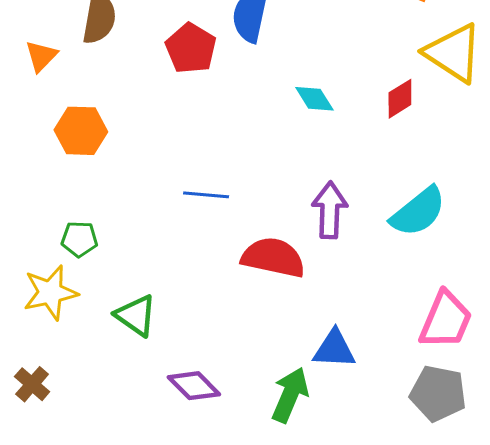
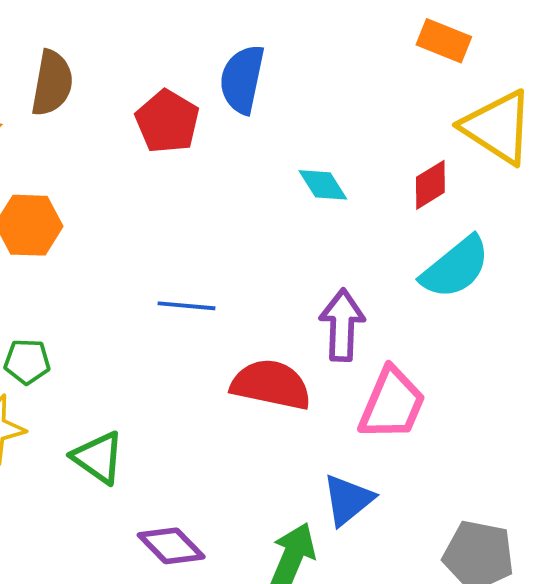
cyan semicircle: (418, 212) -> (455, 267), moved
pink trapezoid: (446, 320) -> (392, 404), moved
blue triangle: (334, 349) -> (348, 500), turned -42

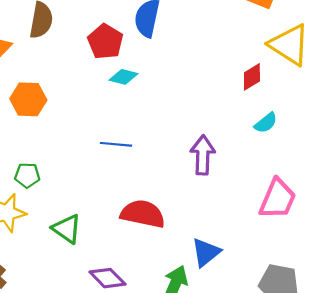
cyan diamond: (323, 185) -> (124, 77), moved, turned -44
cyan semicircle: (455, 267) -> (266, 123), size x0.6
red semicircle: (271, 385) -> (143, 214), moved
pink trapezoid: (392, 404) -> (278, 199), moved

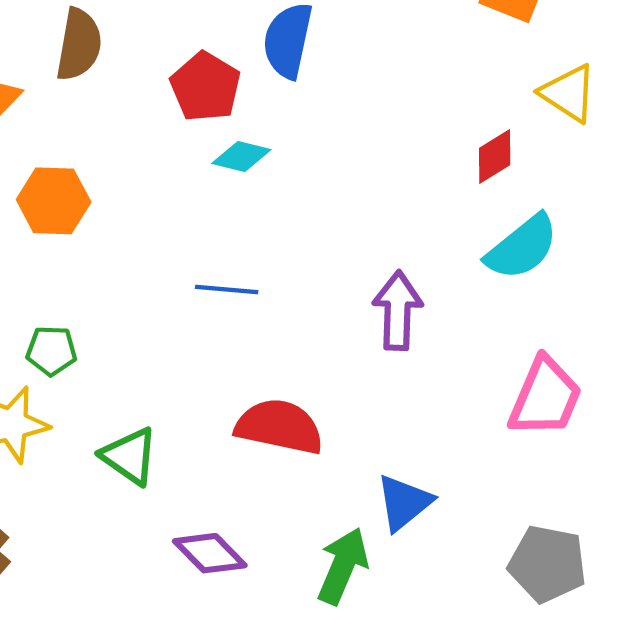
yellow triangle: (289, 45) -> (568, 93), size x0.7
cyan semicircle: (266, 123) -> (522, 247), size x1.6

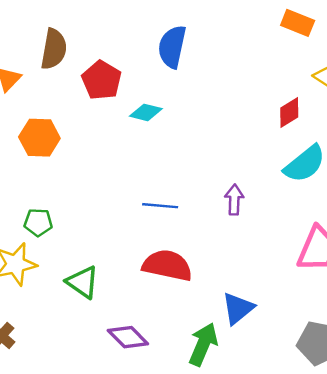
red pentagon: (206, 87) -> (102, 80), moved
blue line: (227, 289) -> (160, 206), moved
purple arrow: (398, 311) -> (234, 200), size x0.7

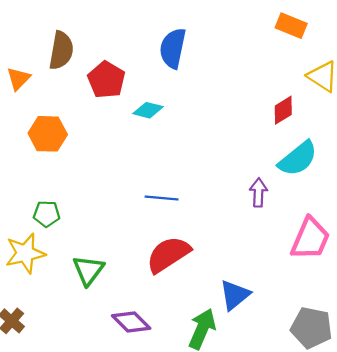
purple arrow: (234, 200) -> (258, 192), moved
red semicircle: (167, 265) -> (168, 254), turned -45
green triangle: (82, 282) -> (88, 270), turned 32

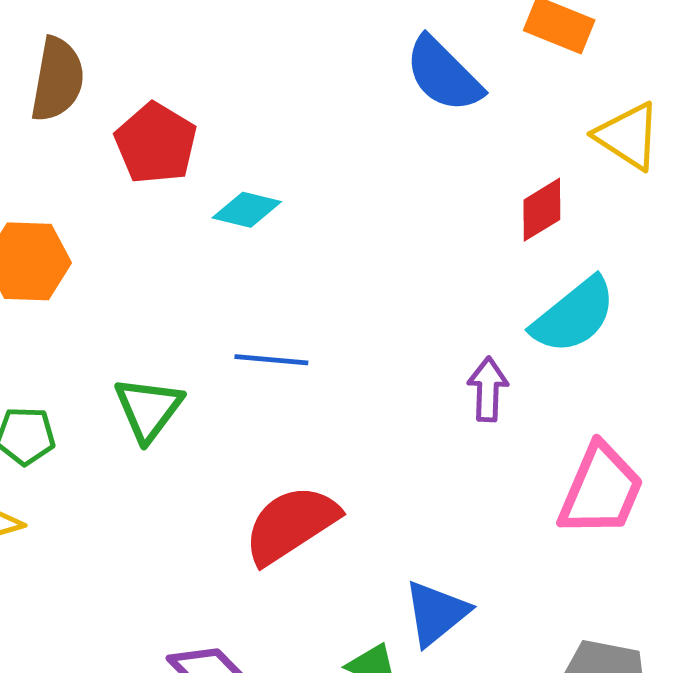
blue semicircle: (173, 48) -> (444, 74), moved, turned -57
blue line: (162, 198) -> (271, 360), moved
green triangle: (88, 270) -> (148, 409), moved

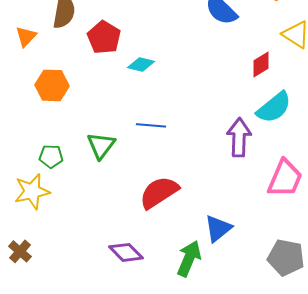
purple arrow: (488, 389) -> (239, 137), size x1.5

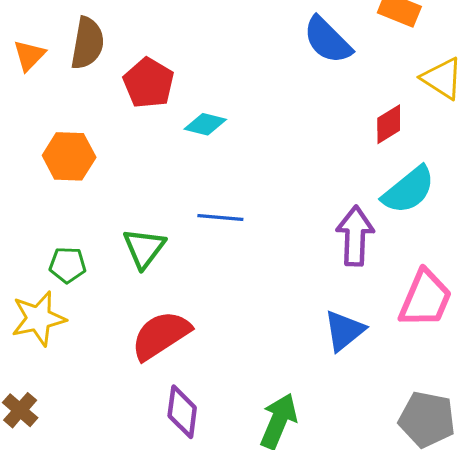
orange triangle: (26, 36) -> (29, 55), moved
red semicircle: (159, 192) -> (161, 335), moved
blue triangle: (218, 228) -> (344, 331), moved
purple diamond: (126, 252) -> (182, 412), turned 52

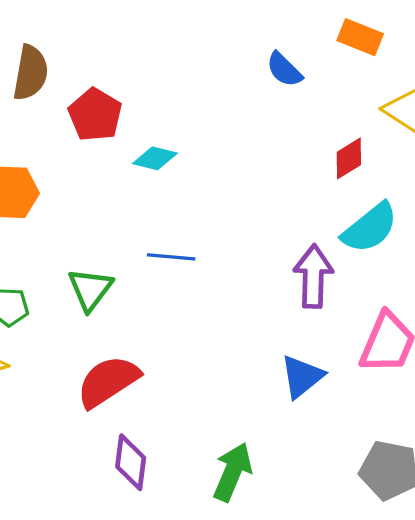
blue semicircle: (327, 40) -> (284, 69), size x0.7

